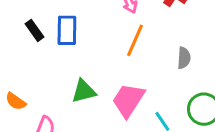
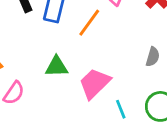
orange line: (135, 40) -> (89, 23), moved

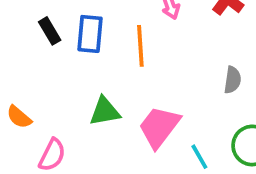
orange line: (89, 23) -> (140, 46), turned -32

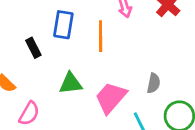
black rectangle: (50, 31) -> (33, 48), moved
gray semicircle: (233, 80) -> (154, 83), moved

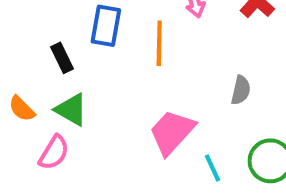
green triangle: (71, 83) -> (71, 110), moved, turned 35
gray semicircle: (154, 83) -> (241, 90), moved

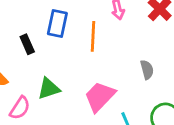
gray semicircle: (241, 90) -> (147, 70), turned -30
green triangle: (71, 110) -> (49, 88), moved, turned -50

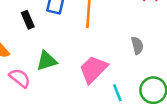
pink semicircle: (20, 108) -> (20, 78), turned -85

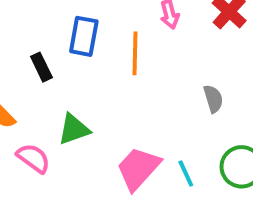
pink trapezoid: (93, 69) -> (138, 168), moved

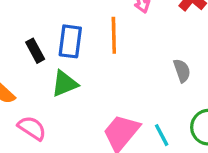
blue rectangle: (84, 36) -> (70, 41), moved
green triangle: (74, 129) -> (65, 84), moved

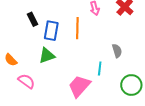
black rectangle: (35, 51) -> (32, 19), moved
cyan line: (162, 135) -> (100, 68), moved, turned 32

